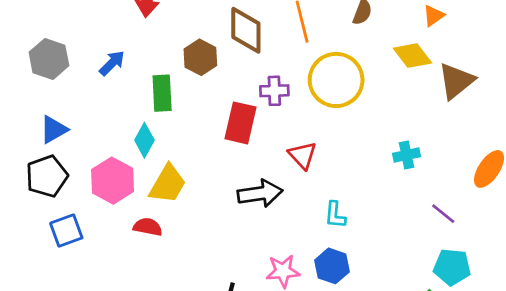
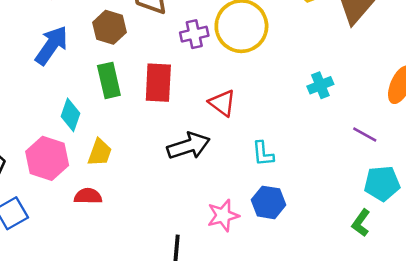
blue arrow: (112, 63) -> (52, 45), moved, size x1.5
purple cross: (274, 91) -> (194, 34), moved
green rectangle: (162, 93) -> (109, 80), moved
yellow trapezoid: (168, 184) -> (100, 152), size x0.7

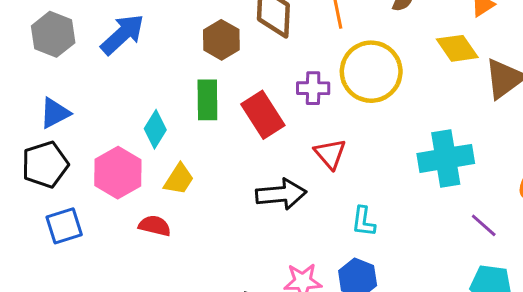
purple cross: (194, 34) -> (313, 88), moved
blue arrow: (52, 45) -> (123, 34), moved
red rectangle: (158, 83) -> (263, 115), turned -48
cyan cross: (320, 85) -> (446, 158), size x1.8

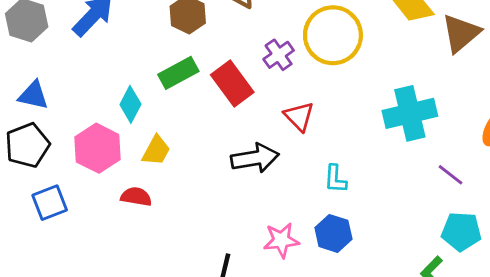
purple cross: (313, 88) -> (279, 55), turned -32
green rectangle: (207, 100) -> (178, 73), turned 66
blue triangle: (55, 113) -> (33, 95), turned 44

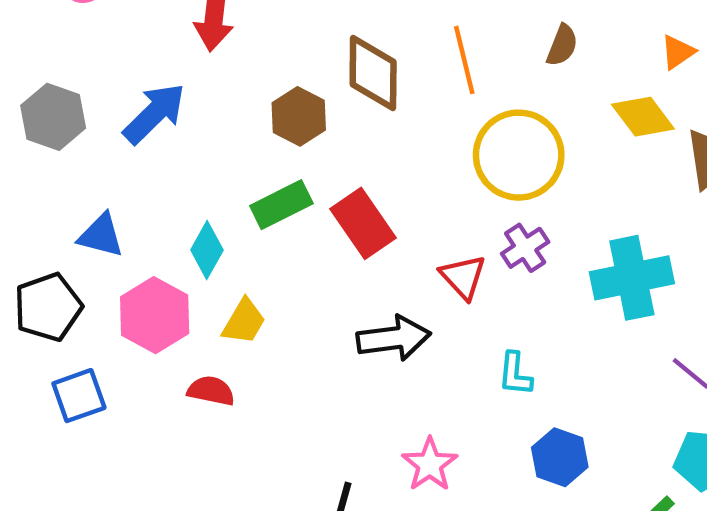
purple cross: (279, 55) -> (525, 248), moved
blue triangle: (33, 95) -> (101, 235), moved
blue hexagon: (333, 233) -> (560, 457), moved
pink star: (281, 240) -> (430, 464), turned -30

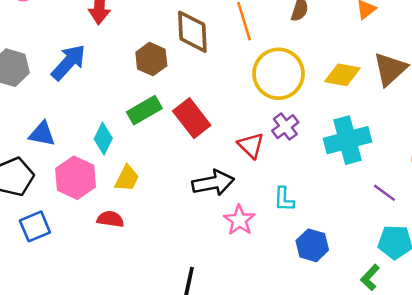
yellow diamond: (643, 117) -> (342, 75), moved, turned -39
pink star: (430, 464) -> (239, 220), moved

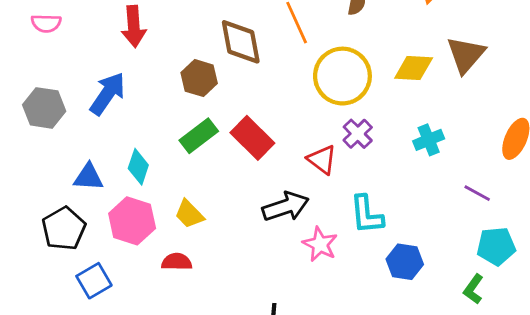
cyan diamond: (103, 139) -> (138, 167), moved
cyan cross: (347, 140) -> (429, 140), size x0.6
yellow trapezoid: (127, 178) -> (189, 214), turned 116
cyan L-shape: (284, 199) -> (367, 215), size x1.4

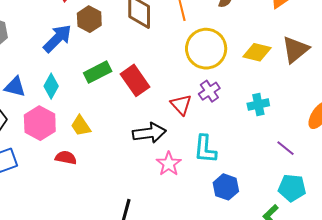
brown hexagon: (199, 78) -> (89, 19), moved
blue arrow: (108, 94) -> (57, 38), moved

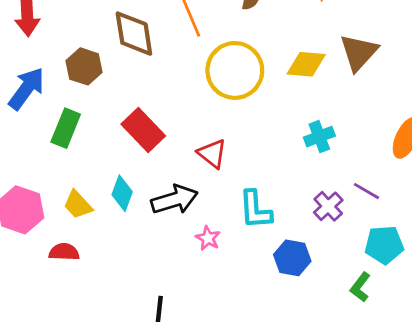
brown hexagon: (89, 19) -> (84, 66), moved
green rectangle: (98, 72) -> (66, 128), moved, turned -32
cyan diamond: (51, 86) -> (122, 193), moved
purple cross: (209, 91) -> (328, 206), moved
pink star: (169, 164) -> (208, 238), size x0.7

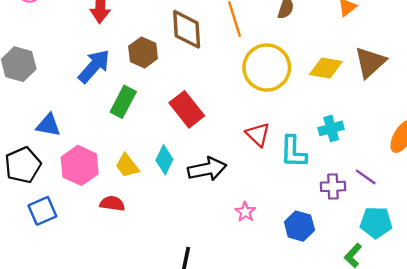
red triangle: (212, 154) -> (258, 135), moved
purple cross: (328, 206) -> (333, 186), turned 35
cyan L-shape: (255, 210) -> (293, 152), moved
pink star: (208, 238) -> (245, 212), moved

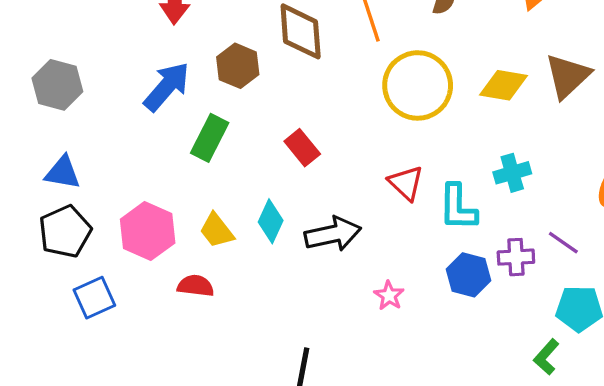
red rectangle: (187, 109) -> (302, 148), size x0.7
blue triangle: (48, 125) -> (63, 173), moved
blue hexagon: (299, 226) -> (469, 275), moved

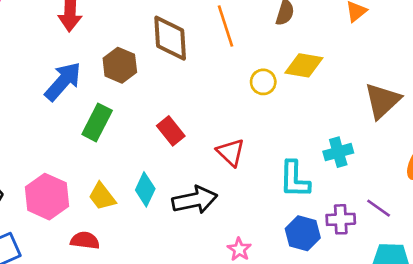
brown triangle: (568, 76) -> (382, 101), moved
yellow circle: (418, 85) -> (263, 82), size x0.5
yellow diamond: (503, 85) -> (304, 65), moved
red triangle: (406, 183) -> (231, 152), moved

